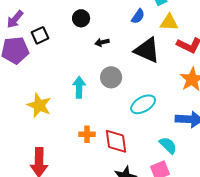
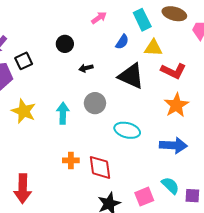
cyan ellipse: (143, 104) -> (127, 130), turned 45
yellow star: (39, 105) -> (24, 111), moved
cyan semicircle: (168, 145) -> (170, 186), moved

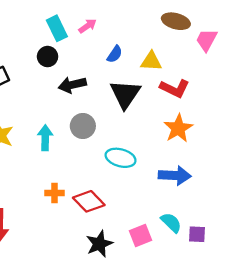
cyan rectangle: (142, 20) -> (57, 28), moved
black arrow: (86, 68) -> (72, 85), size x1.6
black triangle: (131, 76) -> (125, 94), turned 40
red diamond: (100, 167) -> (89, 201), turned -36

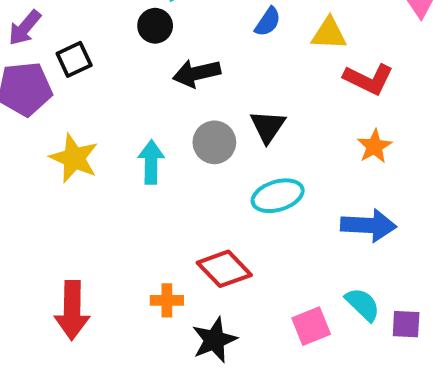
black triangle: (125, 94) -> (268, 127), moved, size x0.7
orange star: (178, 128) -> (374, 146), size x0.7
cyan ellipse: (121, 158) -> (278, 196), turned -32
orange cross: (55, 193) -> (167, 300), moved
black star: (99, 244) -> (214, 340), moved

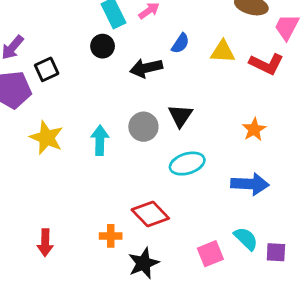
black arrow: (197, 73) -> (146, 68), moved
red L-shape: (369, 79) -> (266, 64), moved
red arrow: (72, 310) -> (45, 243), size x0.7

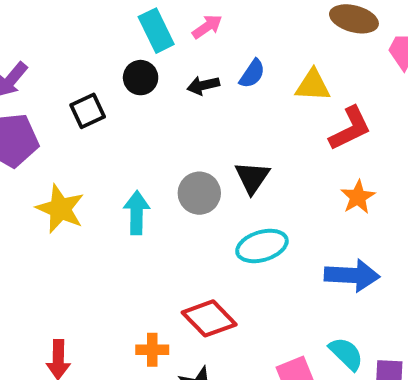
red L-shape: (266, 64) -> (350, 128), moved, turned -52
black arrow: (146, 68) -> (203, 85), moved, size x0.7
black square: (47, 69) -> (88, 111), moved

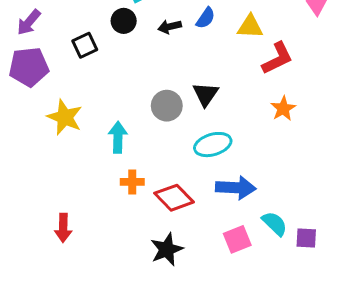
cyan arrow: (137, 213) -> (118, 137), moved
blue arrow: (352, 275) -> (236, 188), moved
orange cross: (152, 350) -> (132, 182), moved

